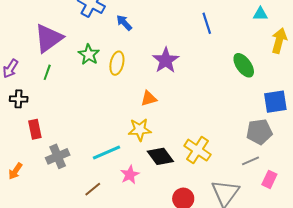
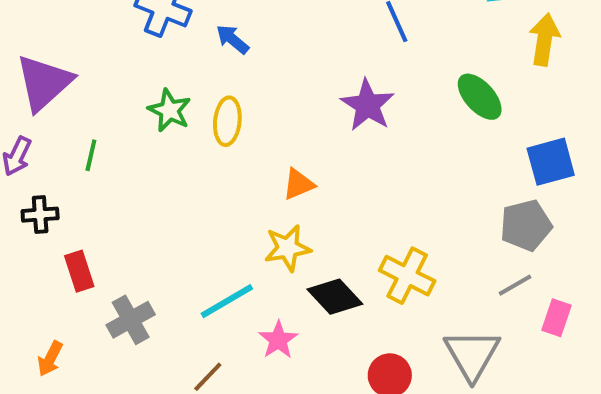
purple triangle: (49, 38) -> (44, 83), moved
purple star: (166, 60) -> (368, 105), moved

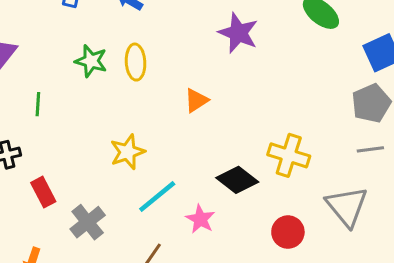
yellow star: (288, 248) -> (128, 152), moved
gray line: (515, 285) -> (370, 149), turned 32

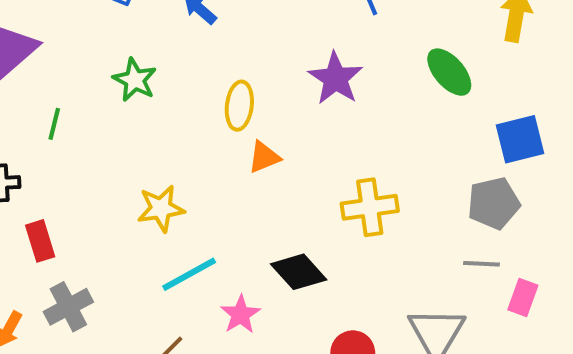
yellow ellipse: (136, 62) -> (239, 106), moved
yellow cross: (289, 155) -> (370, 207), moved, turned -36
gray cross: (88, 222) -> (68, 307), moved

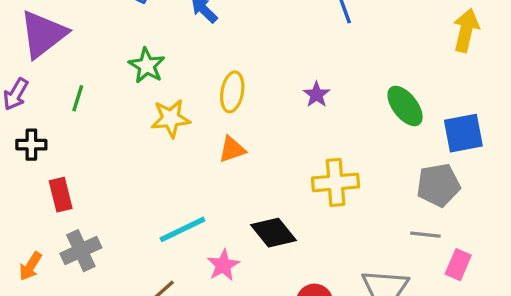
green ellipse: (449, 72) -> (405, 106), moved
purple star: (336, 78) -> (316, 95), moved, size x0.6
orange triangle: (264, 157) -> (232, 149), moved
yellow star: (161, 208) -> (171, 118), moved

